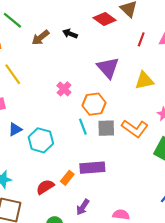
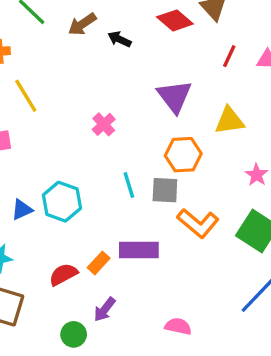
brown arrow: (40, 38) -> (82, 24), moved
orange hexagon: (94, 104) -> (183, 155), moved
orange L-shape: (135, 128) -> (198, 223), moved
blue triangle: (15, 129) -> (22, 210), moved
purple arrow: (83, 207) -> (105, 309), moved

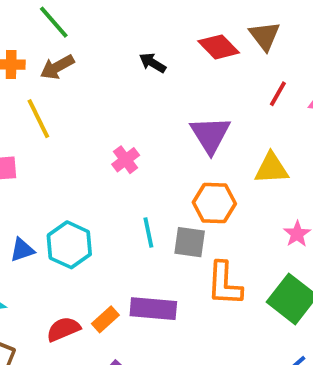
brown arrow: (82, 24) -> (57, 67), moved
orange L-shape: (198, 223) -> (224, 284), turned 48

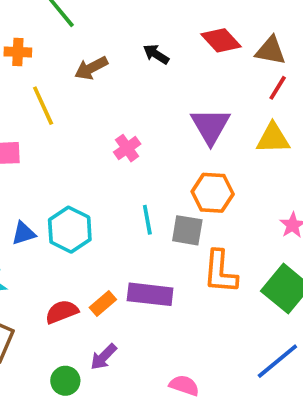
brown triangle: (265, 36) -> (271, 51), moved, turned -44
brown arrow: (57, 67) -> (91, 68), moved
yellow triangle: (271, 168) -> (273, 138), moved

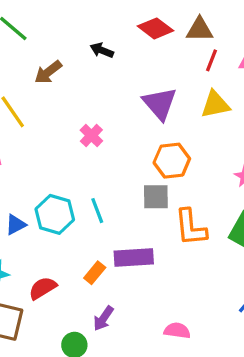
cyan line: (147, 220) -> (97, 211), moved
red semicircle: (62, 312) -> (43, 288), moved

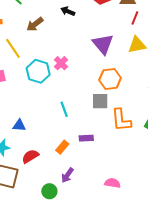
cyan hexagon: (55, 214) -> (38, 71), moved
blue triangle: (16, 225) -> (19, 125), moved, turned 32
purple rectangle: (134, 258) -> (86, 138), size x0.6

